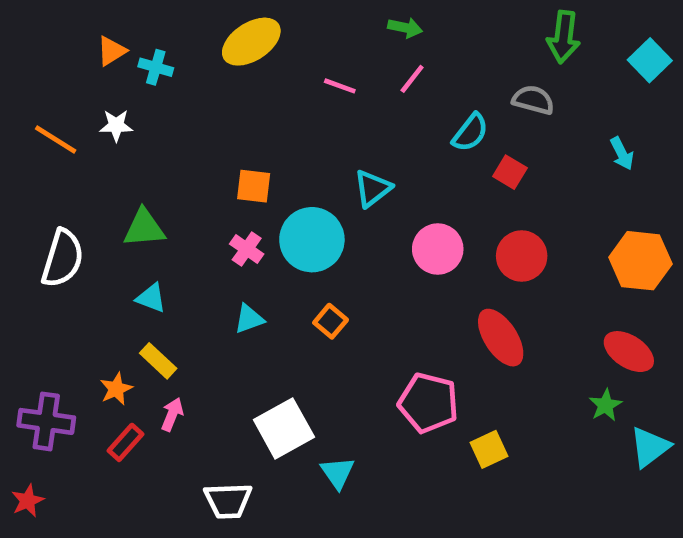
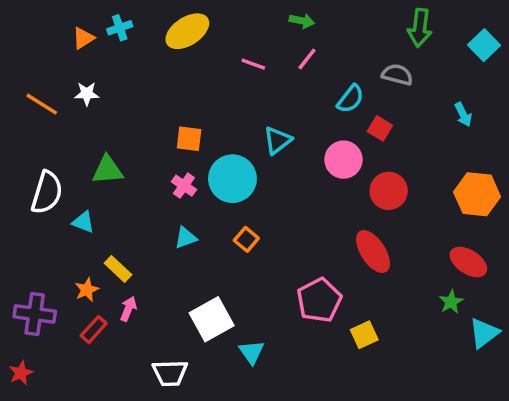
cyan cross: (156, 67) -> (120, 28), moved, turned -35
pink circle: (438, 249) -> (343, 160), moved
cyan triangle: (151, 298) -> (83, 222), moved
pink pentagon: (428, 403) -> (319, 300), turned 30

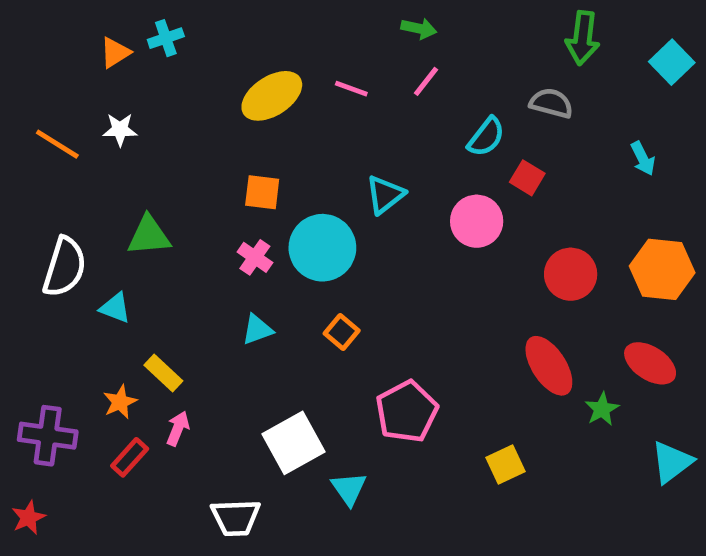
yellow ellipse: (187, 31) -> (272, 96), moved
red circle: (389, 191) -> (571, 274), moved
red ellipse: (373, 252) -> (549, 366), moved
pink pentagon: (319, 300) -> (407, 412), moved
green star: (451, 302) -> (602, 409), moved

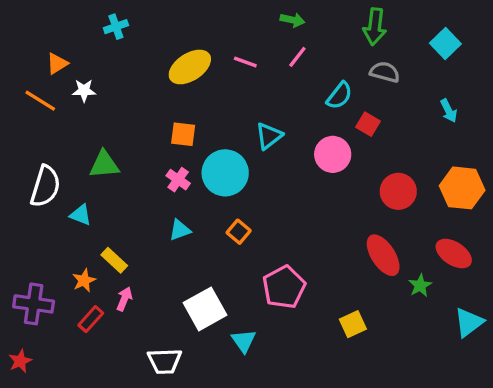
green arrow: (583, 38) -> (375, 27), moved
orange triangle: (115, 53) -> (57, 64), moved
cyan square: (672, 62) -> (445, 43), moved

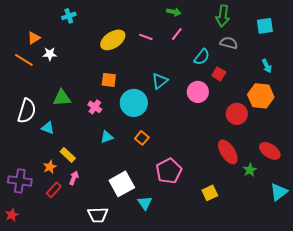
cyan square: (445, 43) -> (265, 26), turned 36
pink cross: (178, 180) -> (95, 107), moved
orange hexagon: (462, 188) -> (261, 96), moved

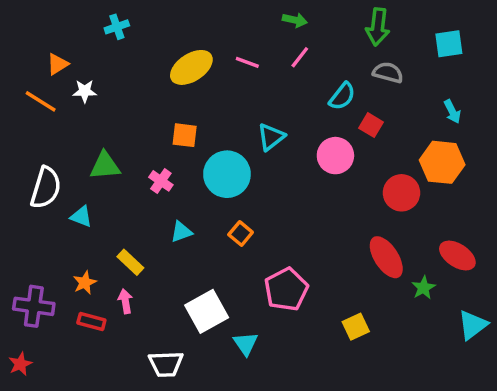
yellow rectangle: (68, 155) -> (130, 262), moved
pink arrow: (74, 178) -> (125, 301), turned -32
red rectangle: (54, 190) -> (91, 322), turned 63

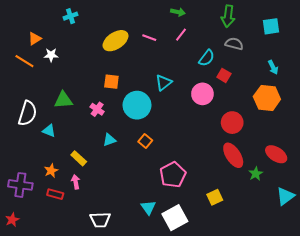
red circle: (401, 193) -> (232, 123), moved
white square: (207, 311) -> (175, 218), moved

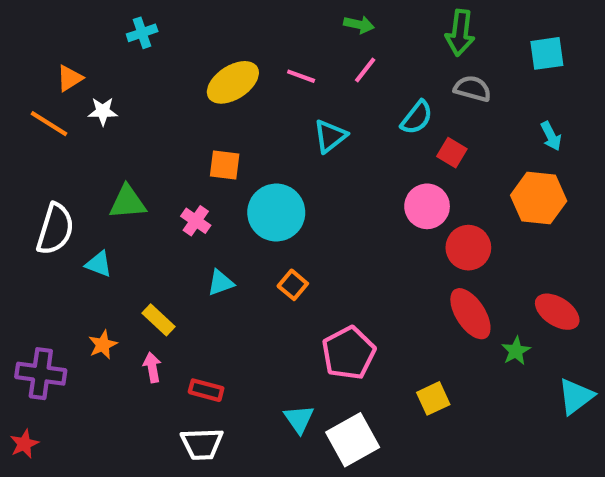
cyan triangle: (164, 83) -> (330, 136), moved
pink circle: (202, 94) -> (427, 206), moved
red rectangle: (55, 194) -> (206, 390), moved

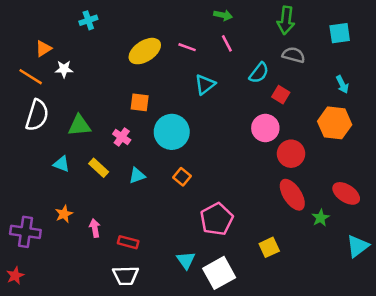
pink line: (365, 70) -> (227, 43), turned -66
white semicircle: (55, 229) -> (37, 115), moved
yellow rectangle: (159, 320) -> (99, 168), moved

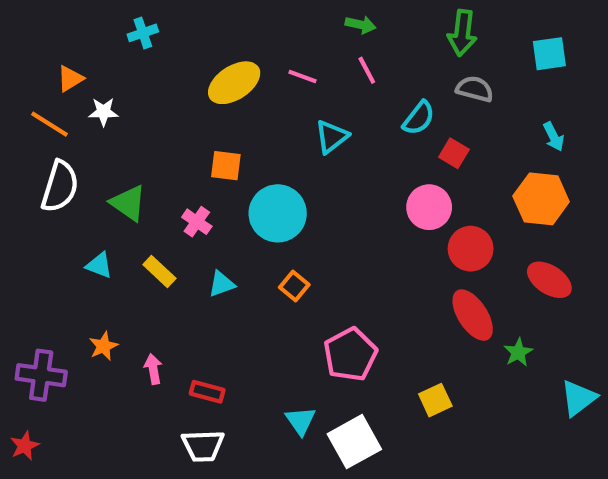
green triangle: (79, 125) -> (128, 203), turned 40
red ellipse: (346, 193) -> (549, 280), moved

